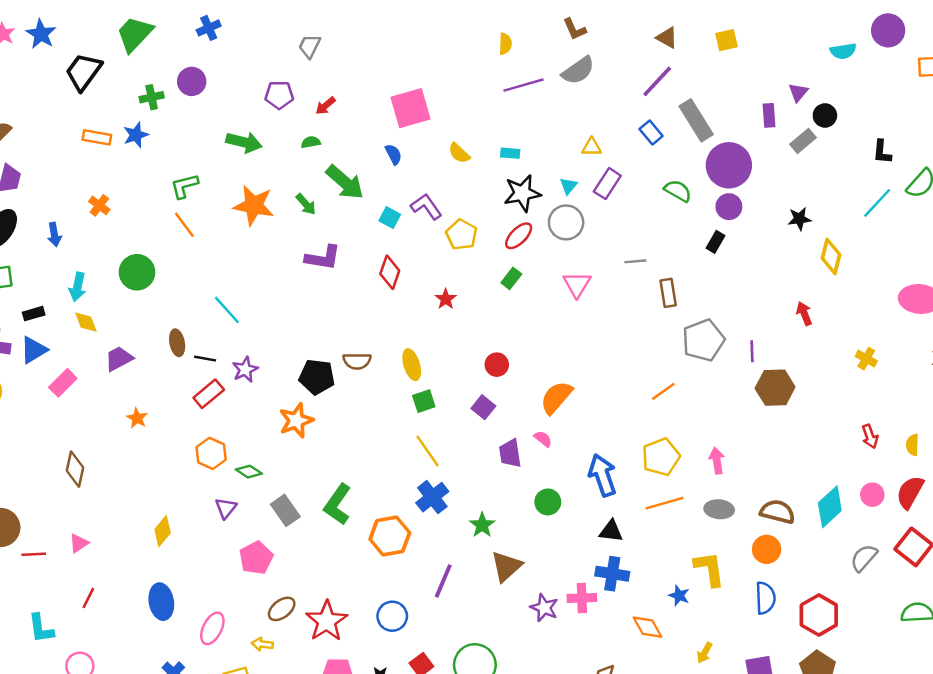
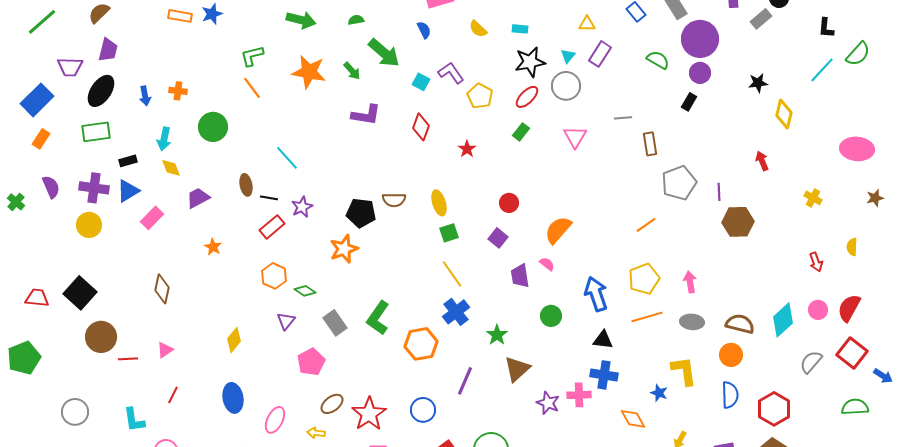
orange cross: (99, 205) -> (178, 91), moved, turned -30
yellow semicircle: (912, 445) -> (852, 247), moved

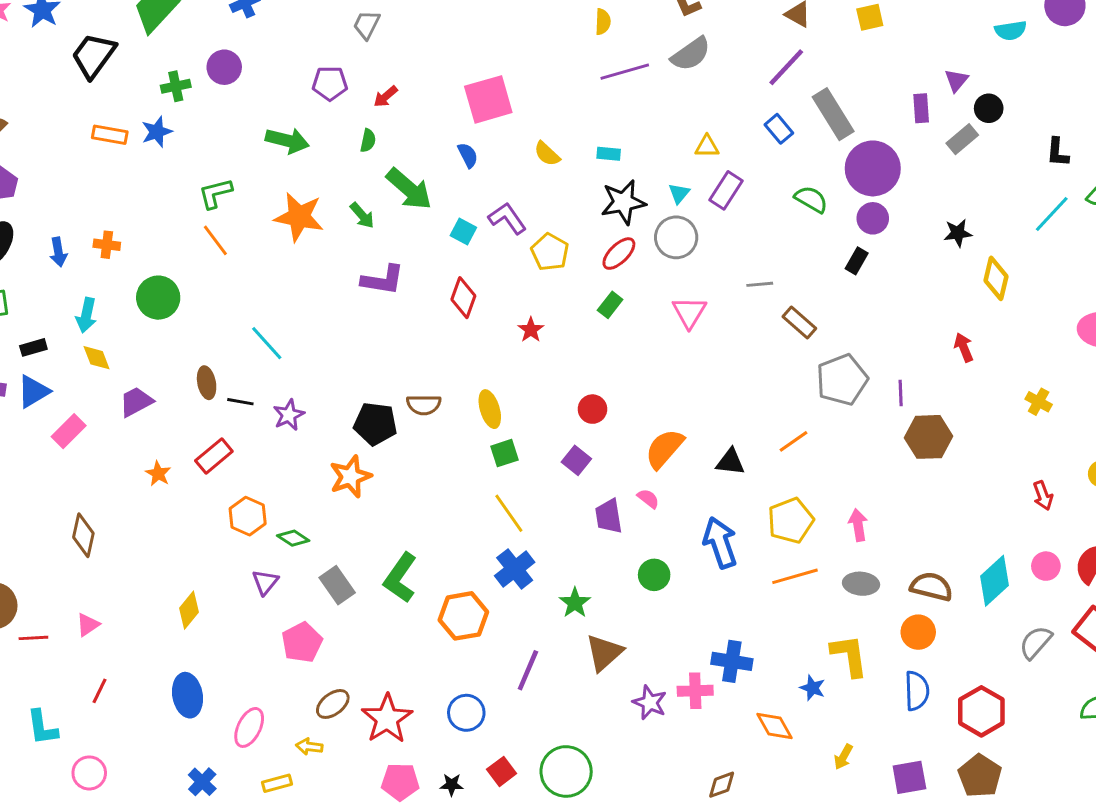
green semicircle: (356, 20) -> (368, 141), turned 112
brown rectangle: (650, 144) -> (799, 322), turned -40
red rectangle: (272, 227) -> (214, 456), moved
black triangle: (603, 340) -> (730, 462), moved

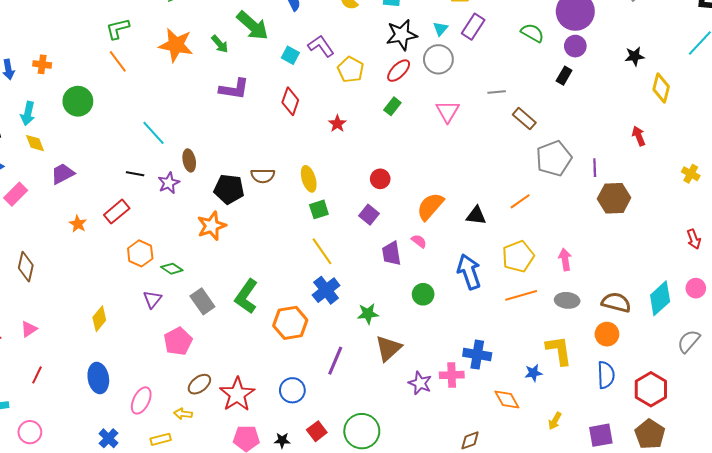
brown ellipse: (207, 383) -> (189, 160), moved
green star: (575, 603) -> (368, 314), turned 30
blue star: (813, 688) -> (533, 373), turned -30

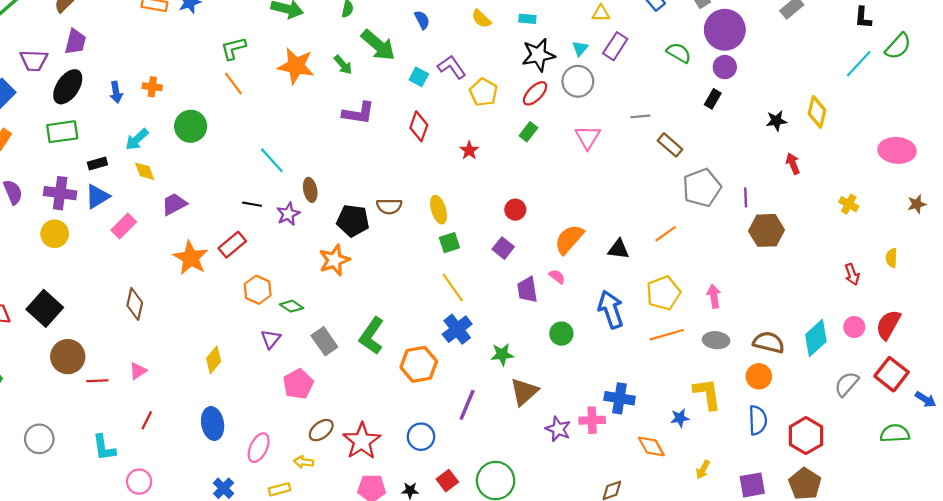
black star: (635, 56) -> (776, 121), moved
cyan arrow: (28, 113) -> (137, 139), turned 35
orange star: (78, 224) -> (191, 258), size x1.8

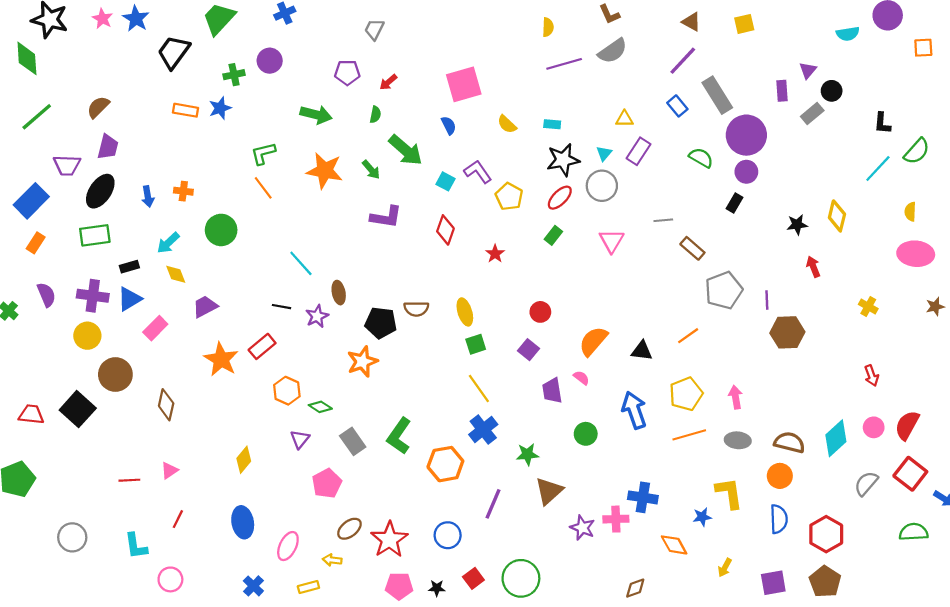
yellow semicircle: (892, 258) -> (910, 212), moved
brown circle: (68, 357) -> (115, 375), moved

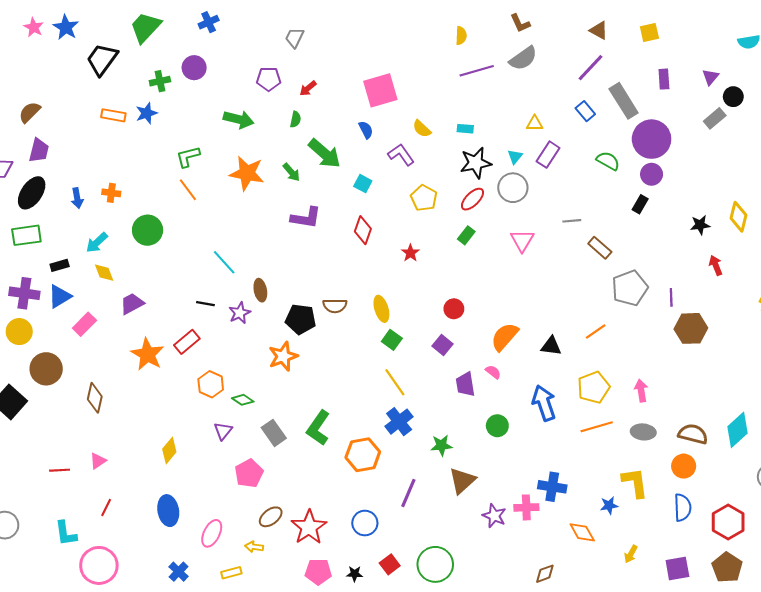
purple rectangle: (782, 91) -> (664, 79), moved
purple L-shape: (478, 172) -> (401, 155), moved
green square: (476, 344) -> (392, 340), turned -36
pink circle: (170, 579) -> (99, 565), size x1.6

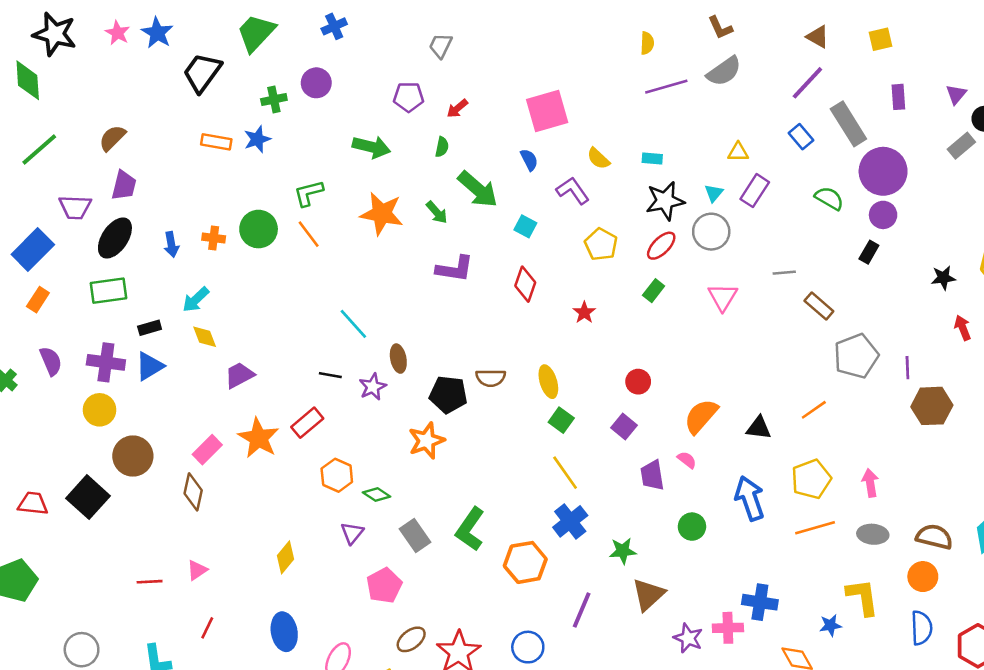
green circle: (148, 230) -> (259, 229), moved
pink rectangle: (84, 324) -> (207, 450), moved

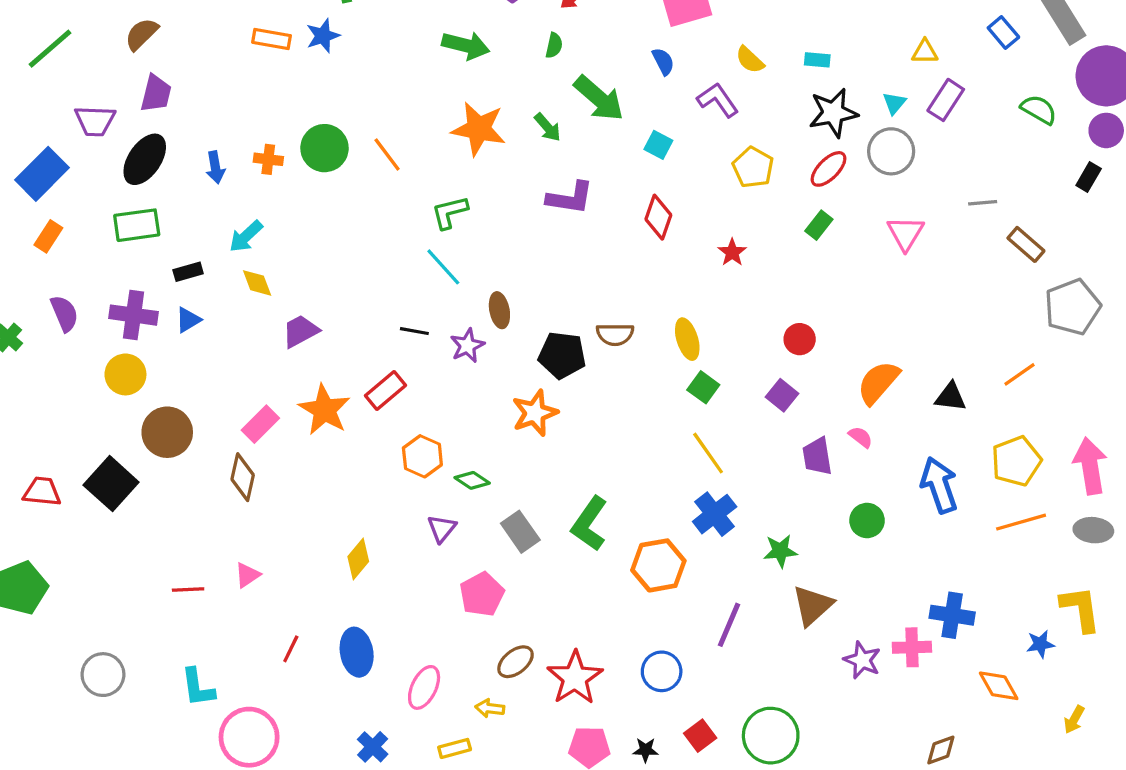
green L-shape: (309, 193) -> (450, 212), moved
blue triangle: (150, 366) -> (188, 320), size x0.7
pink arrow: (870, 483) -> (1090, 466), size x1.6
red line: (207, 628) -> (291, 649), moved

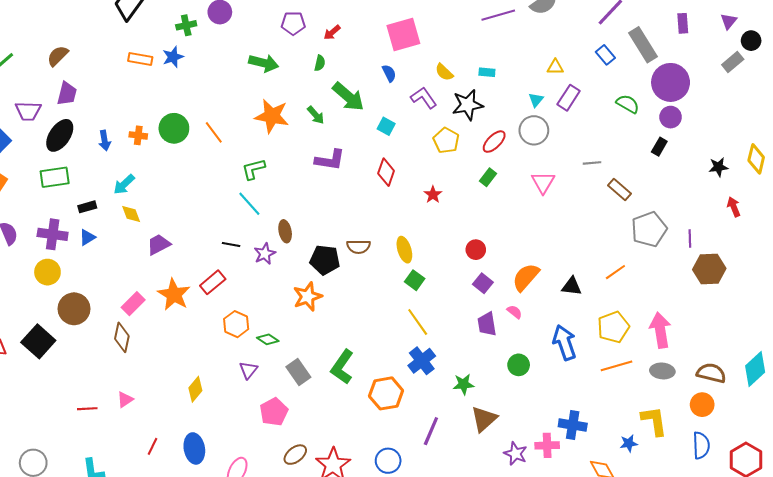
black star: (833, 113) -> (468, 105), moved
purple square: (782, 395) -> (483, 283), moved

